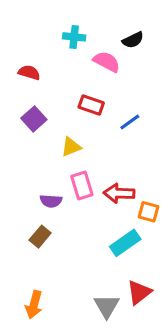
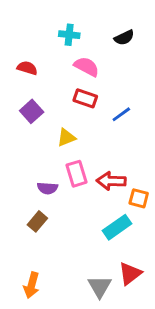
pink semicircle: (107, 62) -> (87, 67), moved

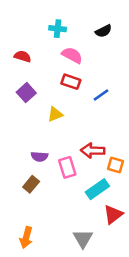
pink rectangle: (76, 174) -> (67, 167), moved
red triangle: (130, 274) -> (113, 214), moved

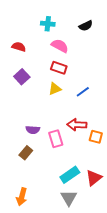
blue line: (101, 95) -> (83, 92), moved
yellow triangle: (55, 114) -> (55, 89), moved
cyan rectangle: (97, 189) -> (70, 175), moved

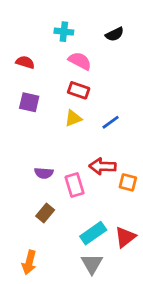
purple square: (22, 77) -> (29, 102), turned -35
brown rectangle: (26, 153) -> (45, 213), moved

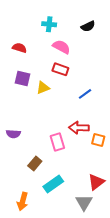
yellow triangle: (73, 118) -> (43, 88), moved
purple semicircle: (44, 173) -> (13, 134), moved
cyan rectangle: (93, 233) -> (53, 184), moved
gray triangle: (92, 264) -> (84, 202), moved

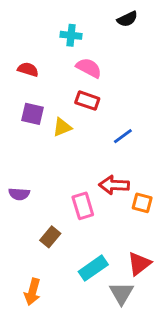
black semicircle: (88, 26) -> (127, 19), moved
cyan rectangle: (53, 184) -> (93, 268), moved

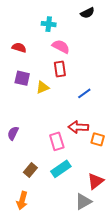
red rectangle: (87, 101) -> (60, 69), turned 63
purple semicircle: (19, 194) -> (13, 133), turned 112
brown rectangle: (50, 237) -> (30, 170), moved
cyan rectangle: (93, 268) -> (61, 169), moved
gray triangle: (121, 293) -> (83, 202), turned 30

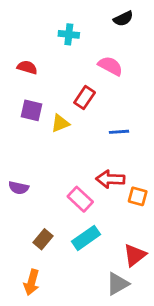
pink semicircle: (61, 47) -> (110, 66), moved
red rectangle: (60, 69) -> (85, 97), turned 42
blue line: (84, 93) -> (119, 132), turned 32
purple semicircle: (13, 133) -> (19, 188), turned -104
pink rectangle: (57, 141) -> (80, 199), turned -30

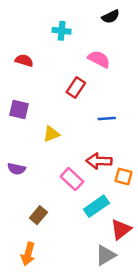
purple square: (32, 110) -> (19, 109), moved
yellow triangle: (60, 123) -> (51, 134), moved
cyan rectangle: (86, 238) -> (96, 206), moved

